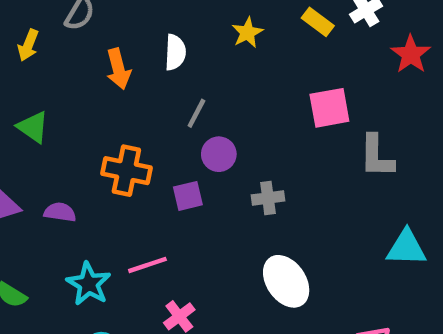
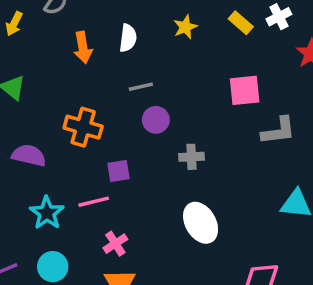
gray line: (196, 113) -> (141, 87), turned 45
gray L-shape: (377, 156) -> (278, 131), turned -102
purple square: (188, 196) -> (119, 171), moved
purple semicircle: (60, 212) -> (29, 155), size x1.4

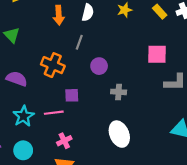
gray line: (141, 87) -> (79, 42), moved, turned -64

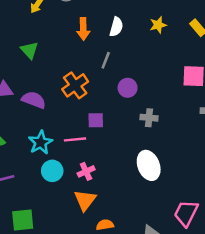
orange cross: (53, 65) -> (75, 85), turned 30
cyan circle: (23, 150) -> (52, 171), moved

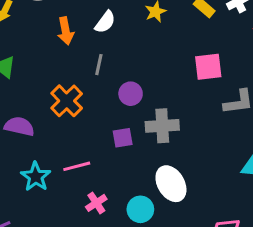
white semicircle: (116, 27) -> (105, 22), turned 30
gray cross: (149, 118) -> (162, 126), size x1.5
purple square: (96, 120) -> (123, 138), moved
cyan circle: (52, 171) -> (140, 209), moved

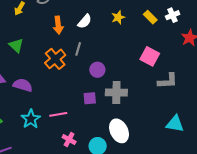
pink square: (208, 67) -> (150, 56), turned 30
orange cross: (67, 101) -> (55, 59), moved
pink cross: (96, 203) -> (69, 139), turned -32

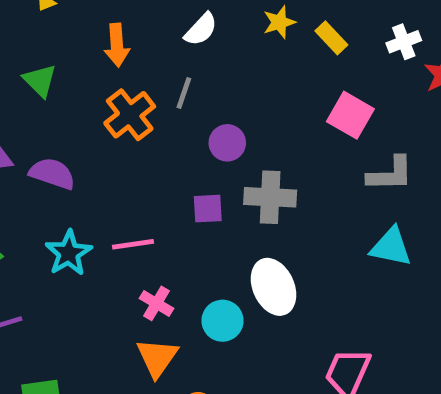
white cross: (173, 15) -> (404, 42), moved
yellow rectangle: (150, 17) -> (331, 38), moved
orange arrow: (58, 25) -> (117, 45), moved
cyan triangle: (175, 124) -> (391, 247), moved

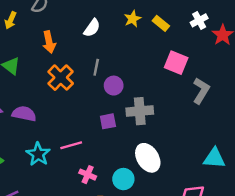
gray line: (184, 93) -> (96, 67), moved
gray L-shape: (390, 174) -> (201, 91), turned -50
cyan triangle: (391, 247) -> (214, 158), moved

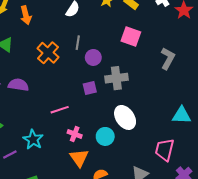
orange arrow: (49, 42) -> (26, 15), moved
pink square: (176, 63) -> (131, 36), moved
cyan star: (38, 154) -> (33, 140), moved

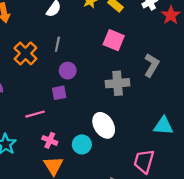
purple circle: (93, 57) -> (68, 71), moved
gray cross: (116, 78) -> (118, 83), moved
purple square: (90, 88) -> (59, 93), moved

